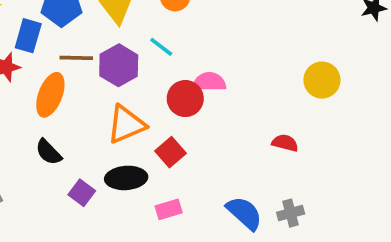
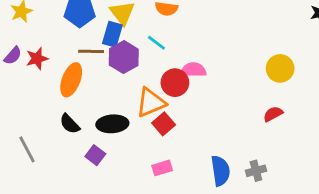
blue rectangle: (28, 36) -> (112, 34), moved
orange triangle: (126, 124) -> (151, 103), moved
red semicircle: (285, 143) -> (273, 114), moved, turned -42
black ellipse: (126, 178) -> (112, 124), moved
blue semicircle: (244, 213) -> (220, 171), turned 40

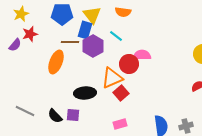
red star: (37, 58) -> (30, 34), moved
black semicircle: (70, 124) -> (55, 116), moved
gray line: (27, 149) -> (25, 111), turned -36
purple square: (95, 155) -> (73, 115), turned -32

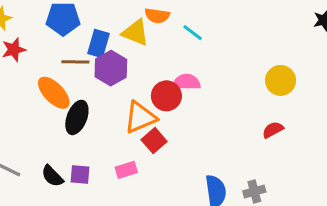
yellow triangle: (92, 15) -> (136, 33), moved, turned -30
cyan line: (116, 36) -> (193, 33), moved
orange ellipse: (56, 62) -> (54, 93), turned -65
black ellipse: (85, 93) -> (77, 117), moved, turned -65
pink rectangle: (120, 124) -> (126, 170), moved

